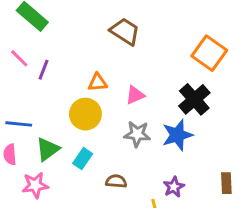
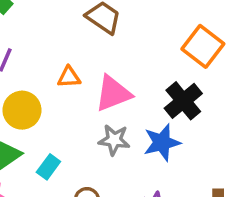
pink triangle: (135, 95) -> (113, 93), size x1.6
yellow circle: (85, 114) -> (22, 110), moved

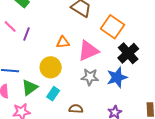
orange square: (203, 46) -> (113, 27), moved
yellow circle: (22, 110) -> (51, 67), moved

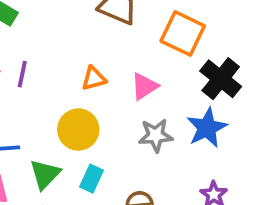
pink triangle: (88, 51) -> (144, 86), size x0.7

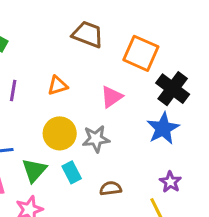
orange triangle: (94, 78) -> (58, 86), moved
gray star: (156, 135) -> (96, 139), moved
cyan rectangle: (92, 179) -> (72, 172), turned -50

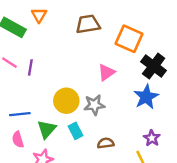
brown trapezoid: (88, 34) -> (88, 24), turned -30
orange triangle: (58, 86) -> (39, 15), moved, turned -42

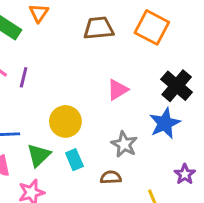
orange square: (129, 39) -> (152, 27), moved
gray star: (94, 105) -> (124, 144), moved, turned 30
purple star: (152, 138) -> (185, 174), moved

